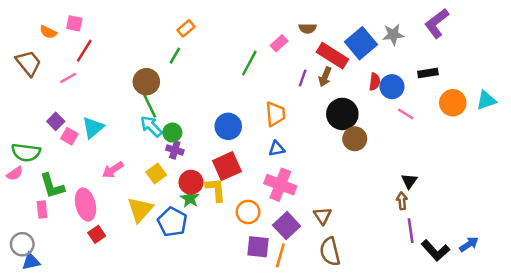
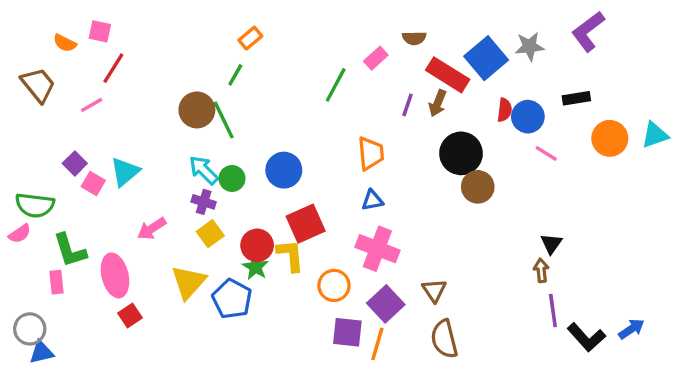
green line: (149, 104) -> (224, 120), moved
blue circle: (228, 126) -> (284, 170), moved
purple cross: (175, 150) -> (204, 202), moved

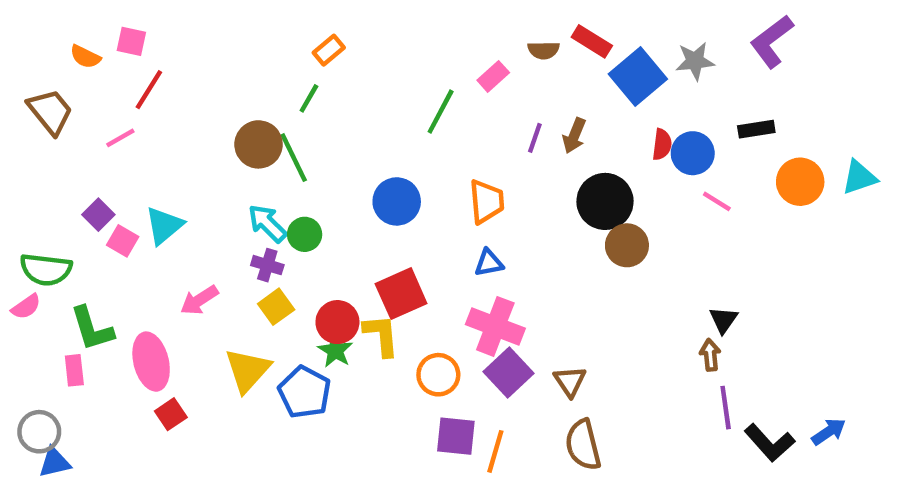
red rectangle: (448, 75) -> (592, 41), moved, size x0.7
blue circle: (284, 170) -> (397, 201), moved
purple square: (386, 304) -> (509, 372), moved

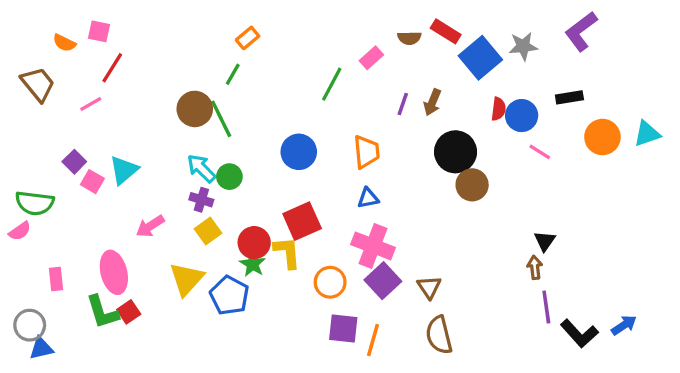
green L-shape: (92, 329) -> (102, 312), moved

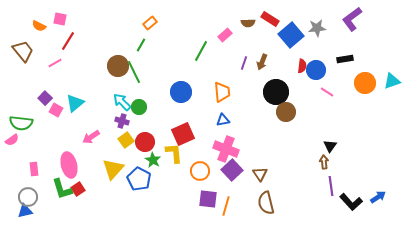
red circle: (254, 243) -> (145, 142), moved
gray circle: (30, 325) -> (28, 197), moved

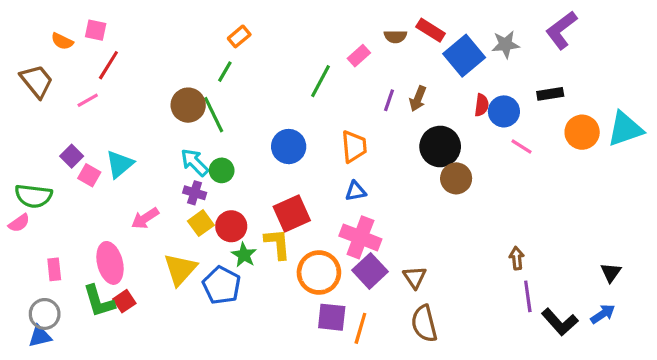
cyan triangle: (392, 81) -> (625, 129), size x1.4
black triangle: (330, 146) -> (611, 272), moved
orange circle: (200, 171) -> (319, 272), size x1.4

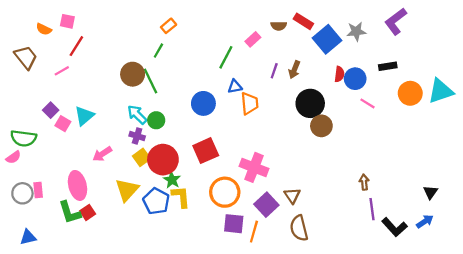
blue triangle: (356, 191) -> (235, 87), moved
red circle: (231, 226) -> (163, 160), size x1.4
yellow L-shape: (277, 244) -> (181, 197), moved
purple square: (370, 271) -> (266, 205), moved
gray circle: (45, 314) -> (22, 193), moved

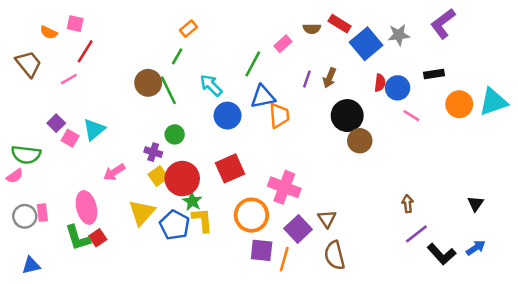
blue triangle: (235, 87) -> (263, 97), size x1.5
cyan arrow: (137, 115) -> (211, 85), moved
black triangle: (430, 192) -> (476, 204), moved
purple line: (372, 209) -> (416, 234), turned 60

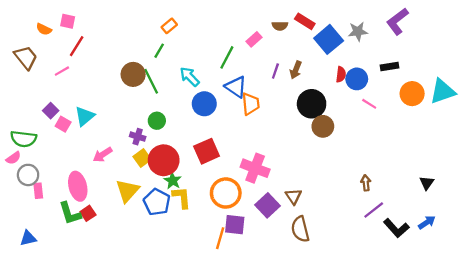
blue triangle: (263, 97) -> (236, 87), turned 45
gray circle: (25, 216) -> (28, 175), moved
orange line: (284, 259) -> (220, 238), moved

